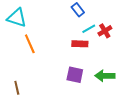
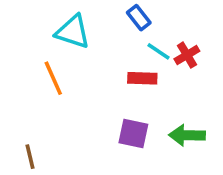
cyan triangle: (17, 18) -> (73, 32), moved
cyan line: (89, 29) -> (158, 51), turned 64

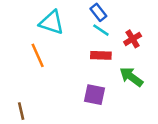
cyan line: (158, 51) -> (101, 30), moved
green arrow: (187, 135) -> (131, 77), moved, turned 35

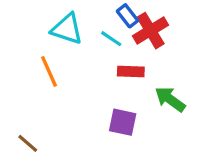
cyan line: (101, 30) -> (111, 39), moved
red cross: (133, 39) -> (150, 31), moved, size x1.5
brown line: (21, 111) -> (28, 143), turned -36

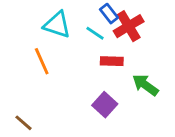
purple square: (123, 122) -> (105, 105), turned 30

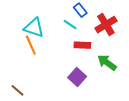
cyan triangle: (57, 25) -> (34, 28), moved
red cross: (129, 26) -> (106, 25), moved

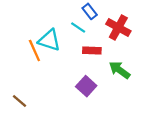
red cross: (106, 25) -> (118, 28), turned -30
cyan triangle: (34, 28) -> (49, 40), moved

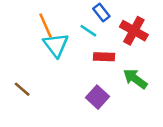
cyan triangle: (49, 40) -> (56, 45), turned 35
orange line: (34, 50) -> (45, 25), moved
brown line: (19, 101) -> (22, 89), moved

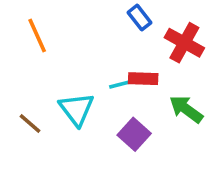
orange line: (45, 25) -> (37, 36), moved
cyan line: (88, 31) -> (122, 84), moved, turned -48
cyan triangle: (56, 45) -> (77, 109), moved

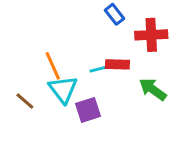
orange line: (37, 36) -> (53, 66), moved
red cross: (184, 43) -> (151, 35), turned -32
purple square: (134, 134) -> (88, 110), moved, turned 30

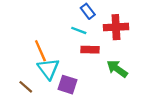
cyan line: (100, 69) -> (79, 30), moved, turned 35
brown line: (25, 101) -> (26, 87), moved
purple square: (88, 110) -> (67, 85), turned 36

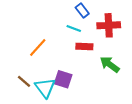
orange line: (40, 51) -> (38, 48), turned 66
cyan triangle: (48, 69) -> (45, 88), moved

